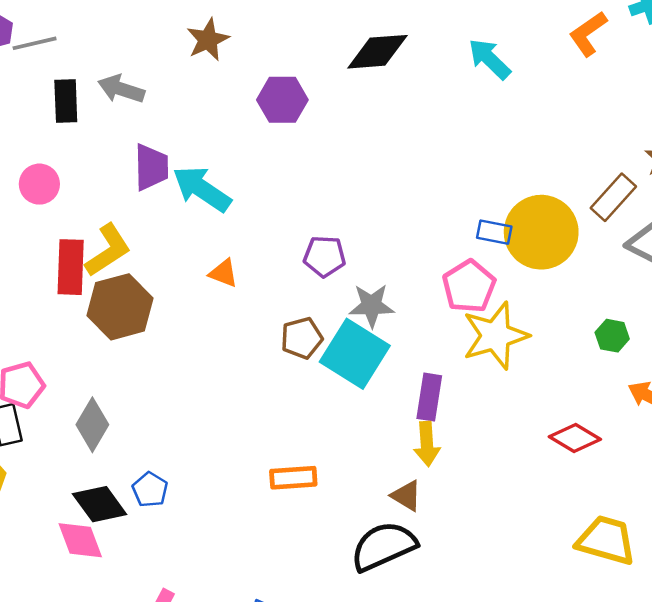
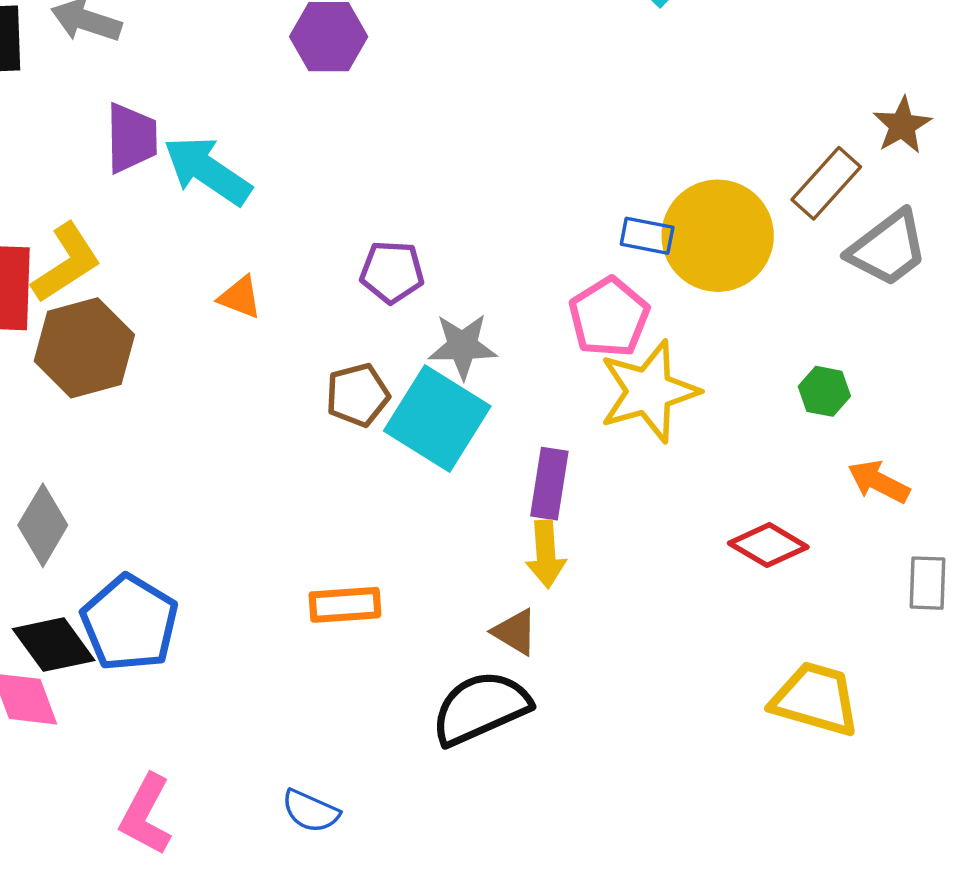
blue pentagon: (150, 490) -> (130, 623), size x1.8

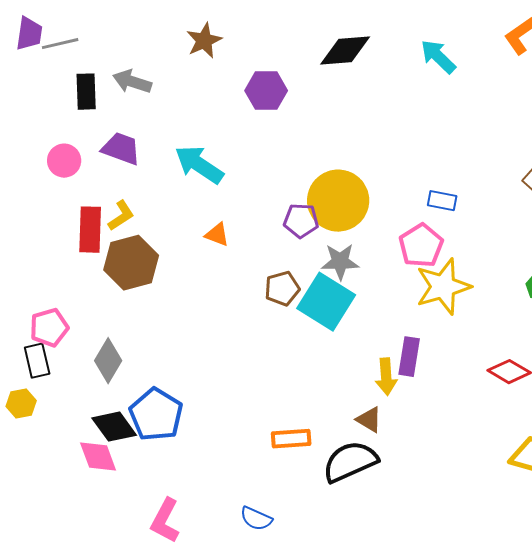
purple trapezoid: (131, 138) -> (121, 149), moved, turned -69
yellow circle: (718, 236) -> (338, 201), moved
yellow L-shape: (66, 263) -> (121, 216), size x0.7
purple rectangle: (549, 484) -> (409, 357), moved
orange rectangle: (345, 605) -> (291, 439), moved

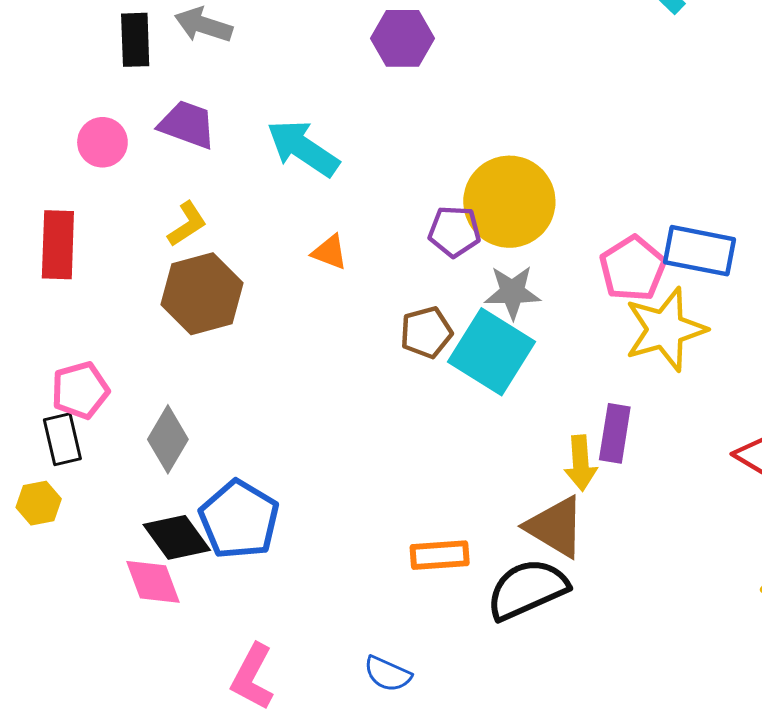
blue rectangle: (442, 201) -> (699, 251), moved, size x1.6
red rectangle: (90, 230) -> (58, 245), moved
brown triangle: (369, 420) -> (555, 527), size x1.6

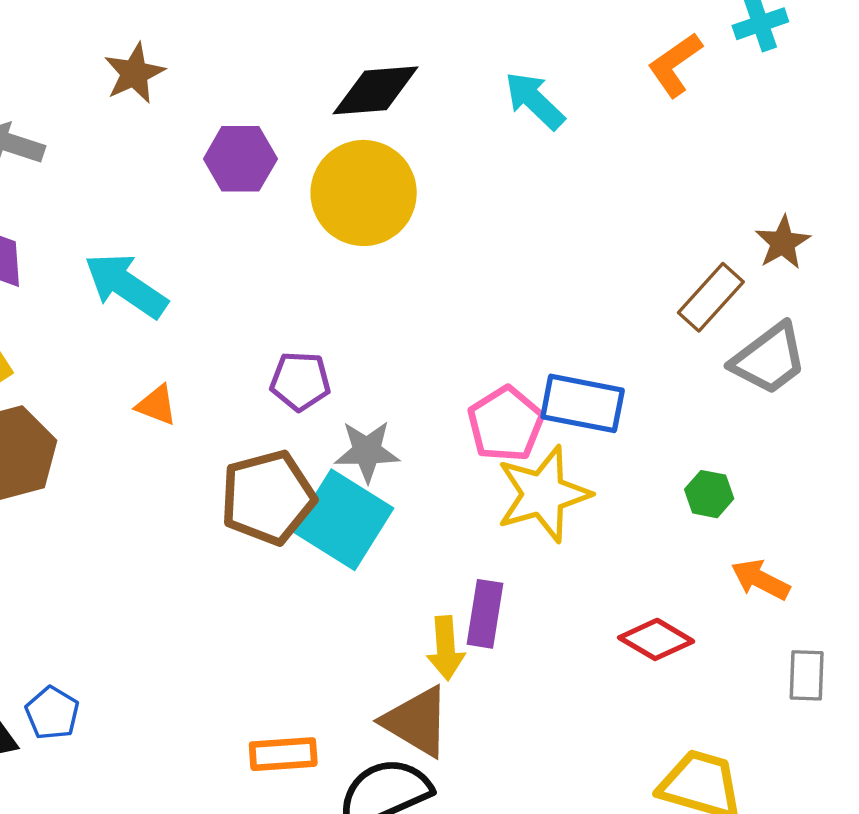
yellow circle: (509, 202) -> (364, 193), moved
brown pentagon: (426, 332) -> (268, 497), size x1.6
blue pentagon: (239, 519) -> (52, 713), size x0.6

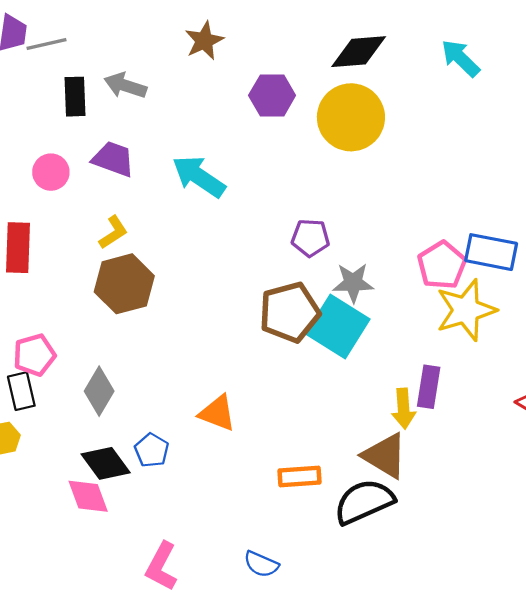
orange triangle: (157, 405) -> (217, 413), moved, size x1.4

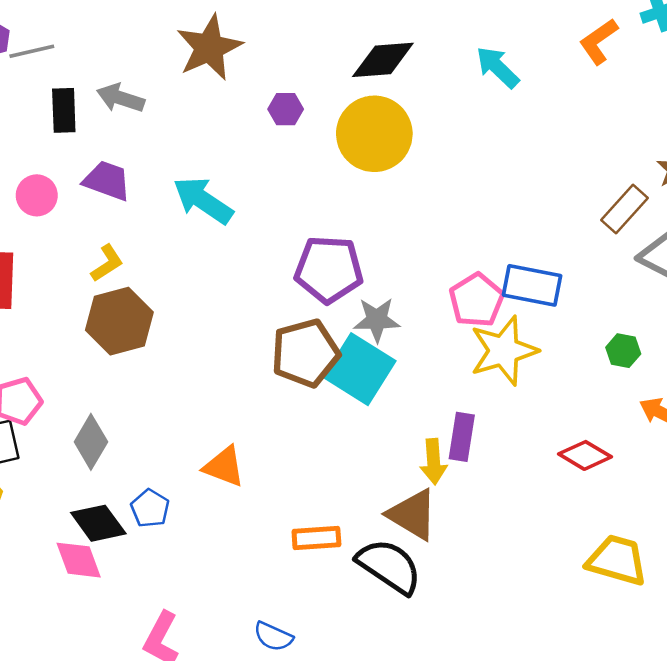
brown star: (204, 41) -> (209, 48), size x1.5
purple hexagon: (272, 95) -> (286, 109), size x0.7
purple pentagon: (310, 238) -> (329, 269), size x1.6
black semicircle: (364, 502) -> (389, 566), turned 58

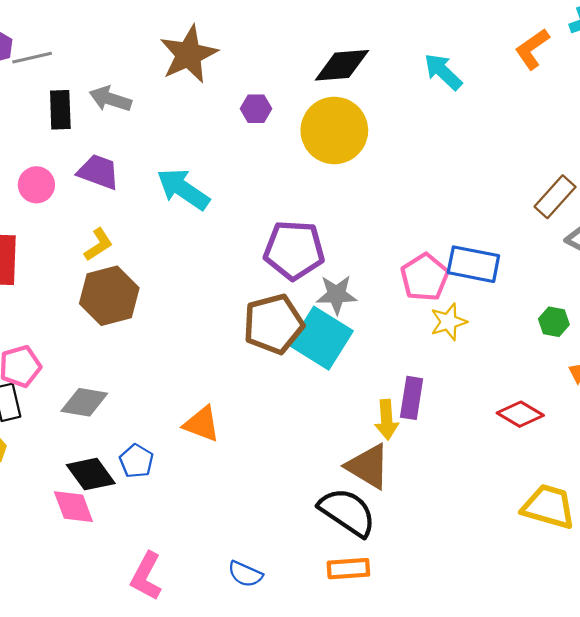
yellow star: (504, 351) -> (448, 322), size x0.6
gray diamond: (91, 442) -> (84, 402), turned 69
orange rectangle: (316, 538) -> (348, 569), moved

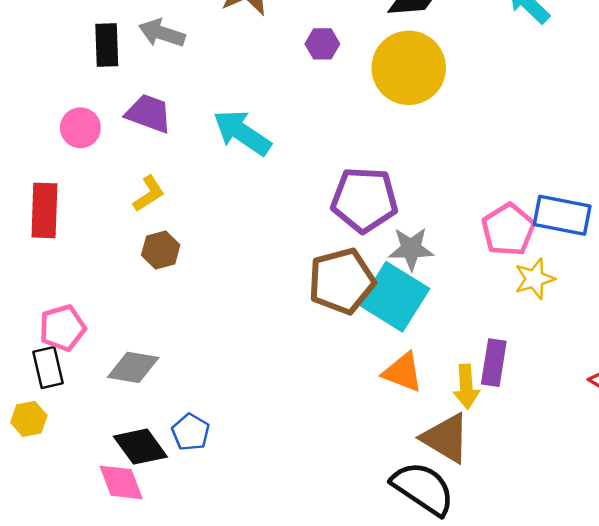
brown hexagon: (109, 296) -> (161, 250), size x0.6
orange triangle: (202, 424) -> (403, 372), moved

